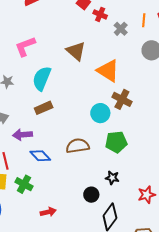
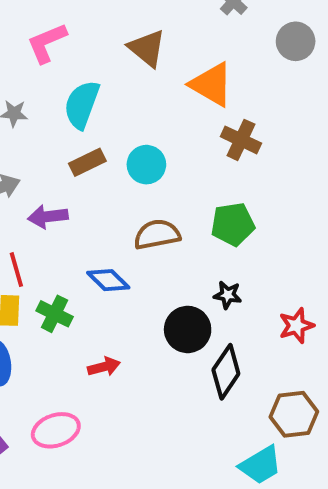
cyan circle: (100, 113) -> (146, 165), moved
blue diamond: (40, 156) -> (108, 280), moved
black circle: (91, 195) -> (188, 329), size x1.5

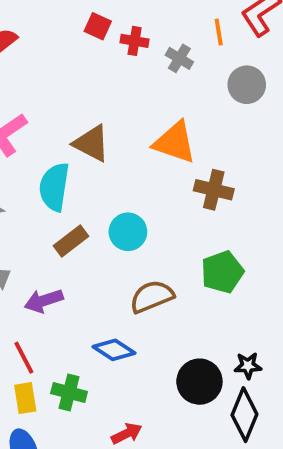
brown triangle: (147, 48) -> (91, 143), moved
black star: (228, 295) -> (248, 366), moved

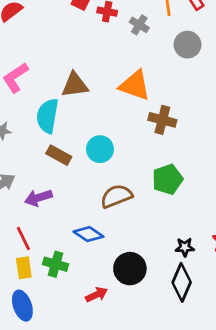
brown triangle: (91, 143) -> (75, 85), turned -36
brown rectangle: (71, 241) -> (59, 155), turned 65
black circle: (199, 382) -> (130, 269), moved

